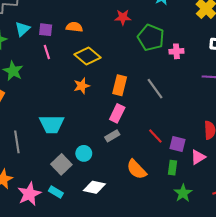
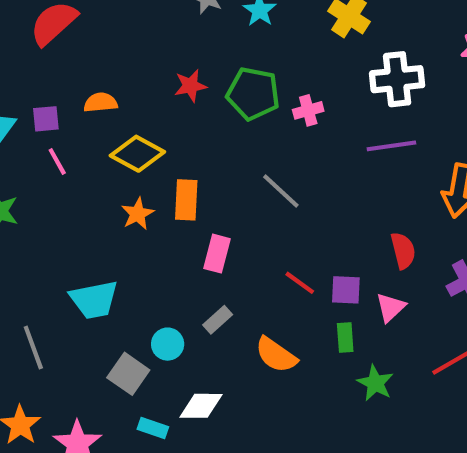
red star: (123, 17) -> (190, 86), moved
orange rectangle: (120, 85) -> (186, 200), moved
gray rectangle: (112, 136) -> (218, 320), moved
cyan rectangle: (56, 192) -> (153, 428), moved

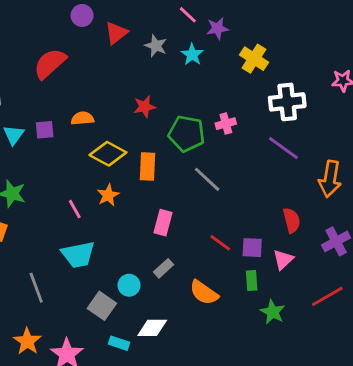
green pentagon: (253, 94) -> (187, 134), moved
purple line: (391, 146) -> (283, 148), turned 44
pink line: (57, 162) -> (75, 209), moved
orange rectangle: (186, 200) -> (147, 167), moved

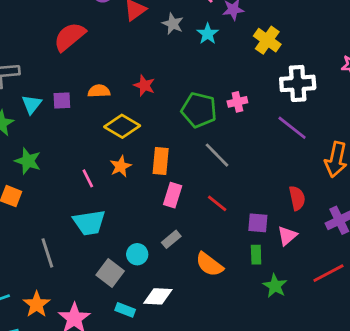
red star: (145, 107) -> (144, 85), moved, turned 30
orange rectangle: (147, 167) -> (161, 161), moved
red line: (220, 243) -> (217, 203), moved

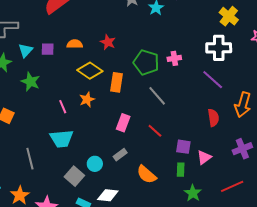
yellow cross: (267, 40) -> (229, 16), moved
green star: (28, 161) -> (30, 82), moved
orange rectangle: (161, 161) -> (117, 82), moved
red semicircle: (297, 198) -> (213, 118), moved

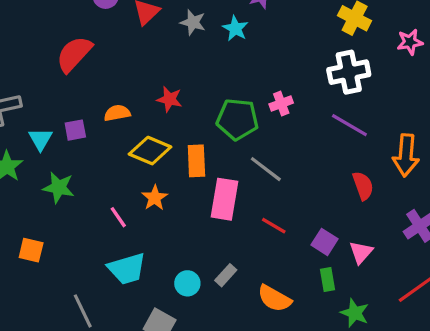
pink rectangle: (123, 123) -> (224, 199), moved, size x1.4
purple square: (183, 147) -> (324, 242), turned 35
cyan circle: (95, 164) -> (187, 283), moved

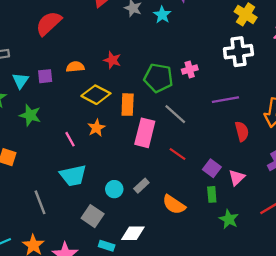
purple line: (349, 125) -> (225, 100), moved, turned -45

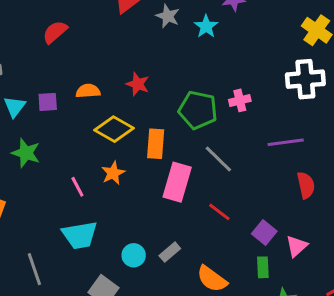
red semicircle: (49, 23) -> (55, 32), size x0.7

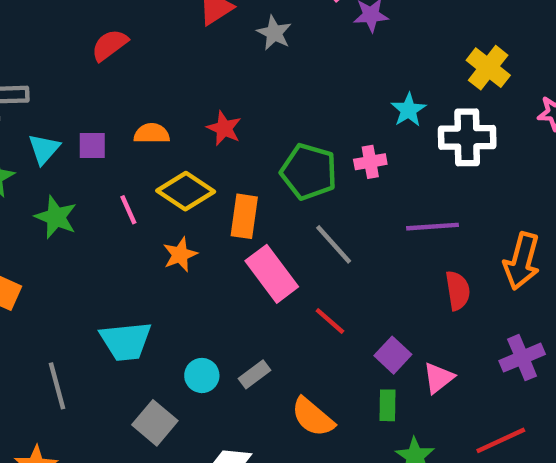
cyan star: (206, 26) -> (409, 110), moved
pink rectangle: (177, 182) -> (272, 274), turned -57
pink line: (77, 187) -> (128, 210), moved

